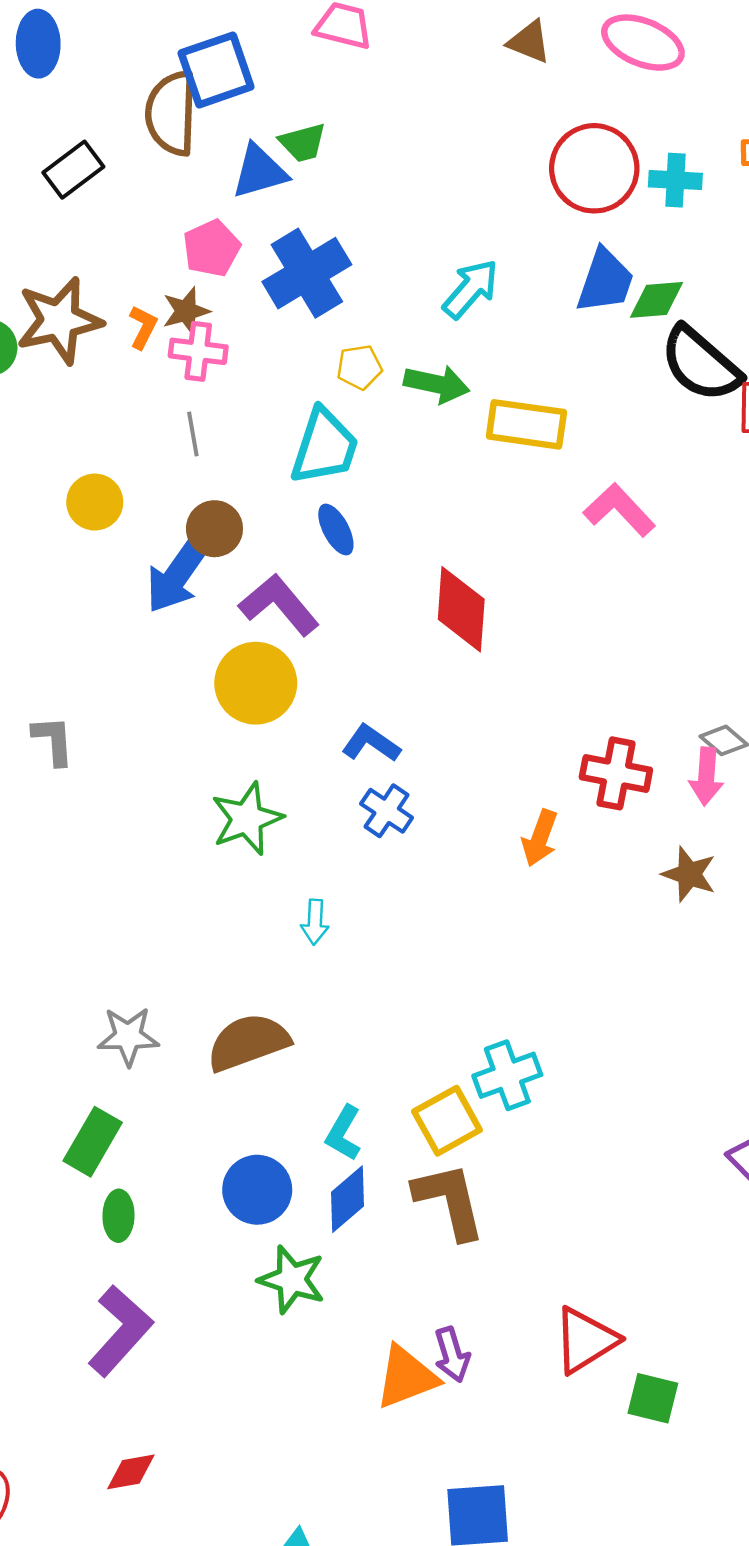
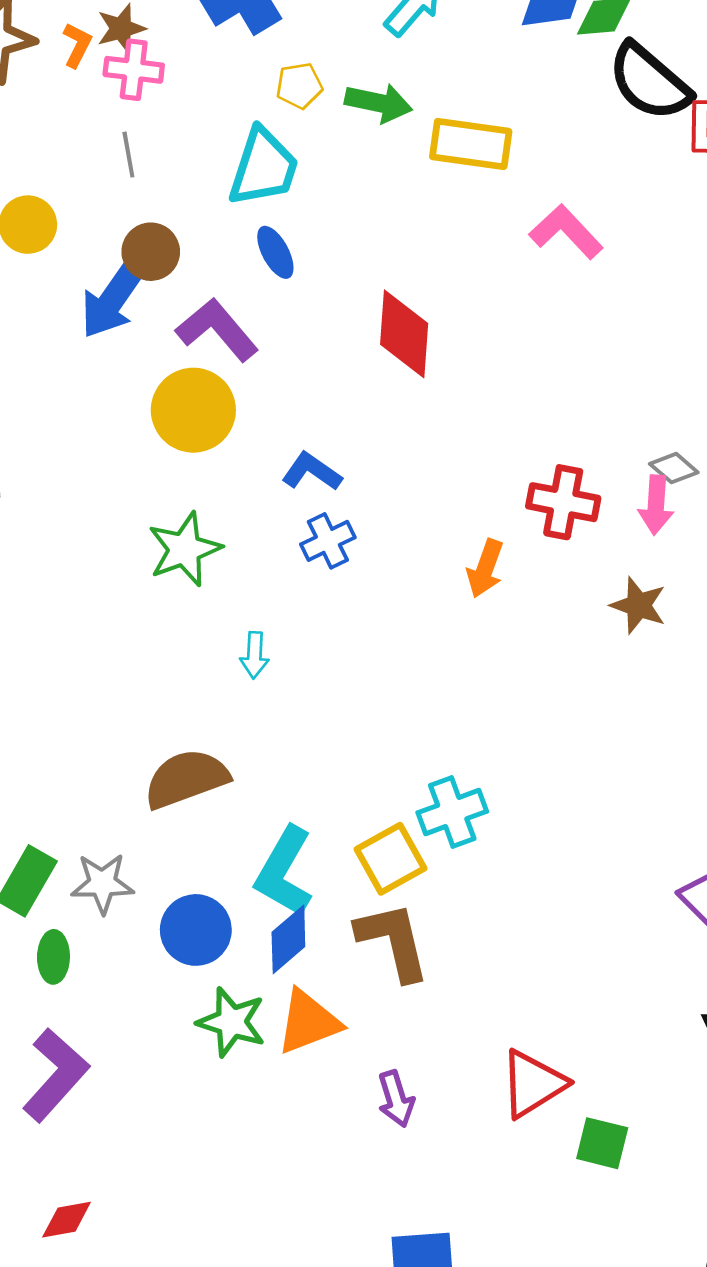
blue cross: (387, 811) -> (328, 541), turned 30
gray star: (128, 1036) -> (102, 883), moved
cyan L-shape: (343, 1133) -> (284, 872), size x1.6
orange triangle: (406, 1377) -> (308, 1022), moved

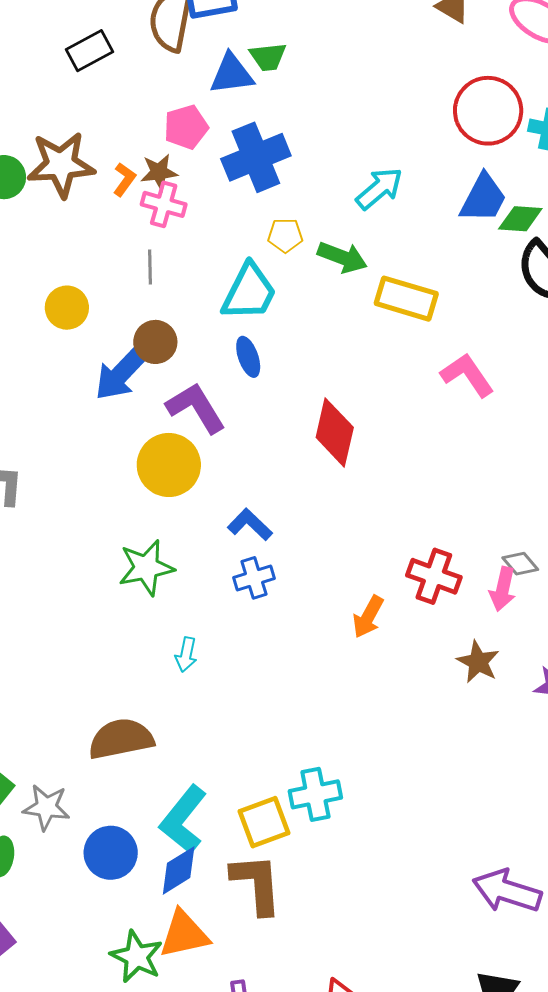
green star: (231, 1022) -> (137, 957), moved

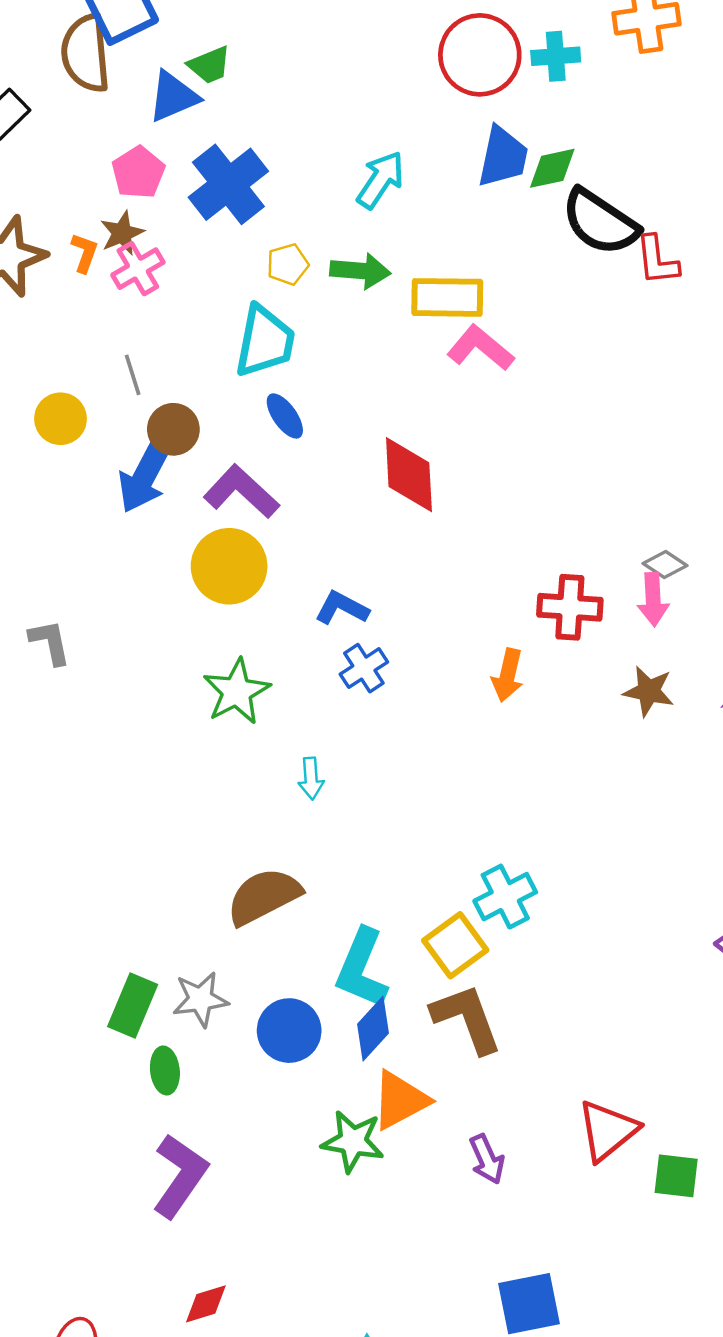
pink cross: (164, 204) -> (138, 269), turned -30
gray line: (150, 267) -> (133, 375), moved
pink L-shape: (467, 375) -> (480, 348), moved

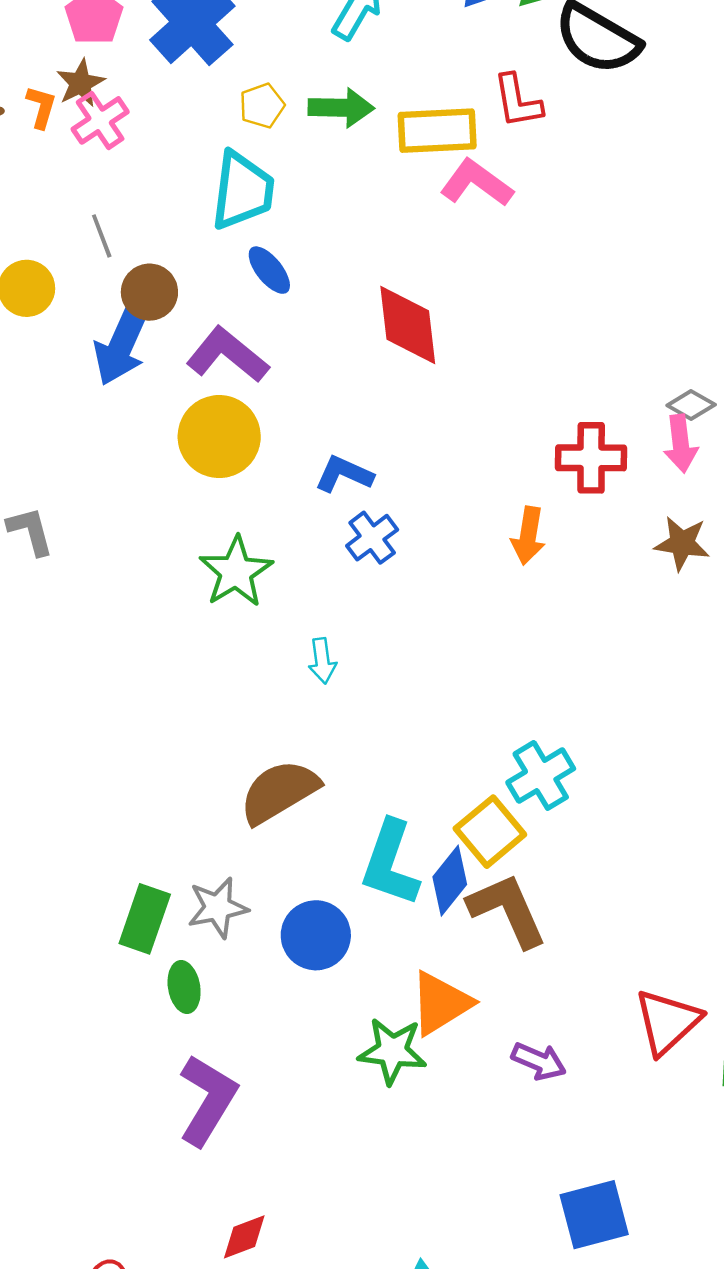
red L-shape: (657, 260) -> (518, 101), moved
blue diamond: (373, 1029) -> (450, 881), moved
purple arrow: (487, 1159) -> (539, 1061), turned -39

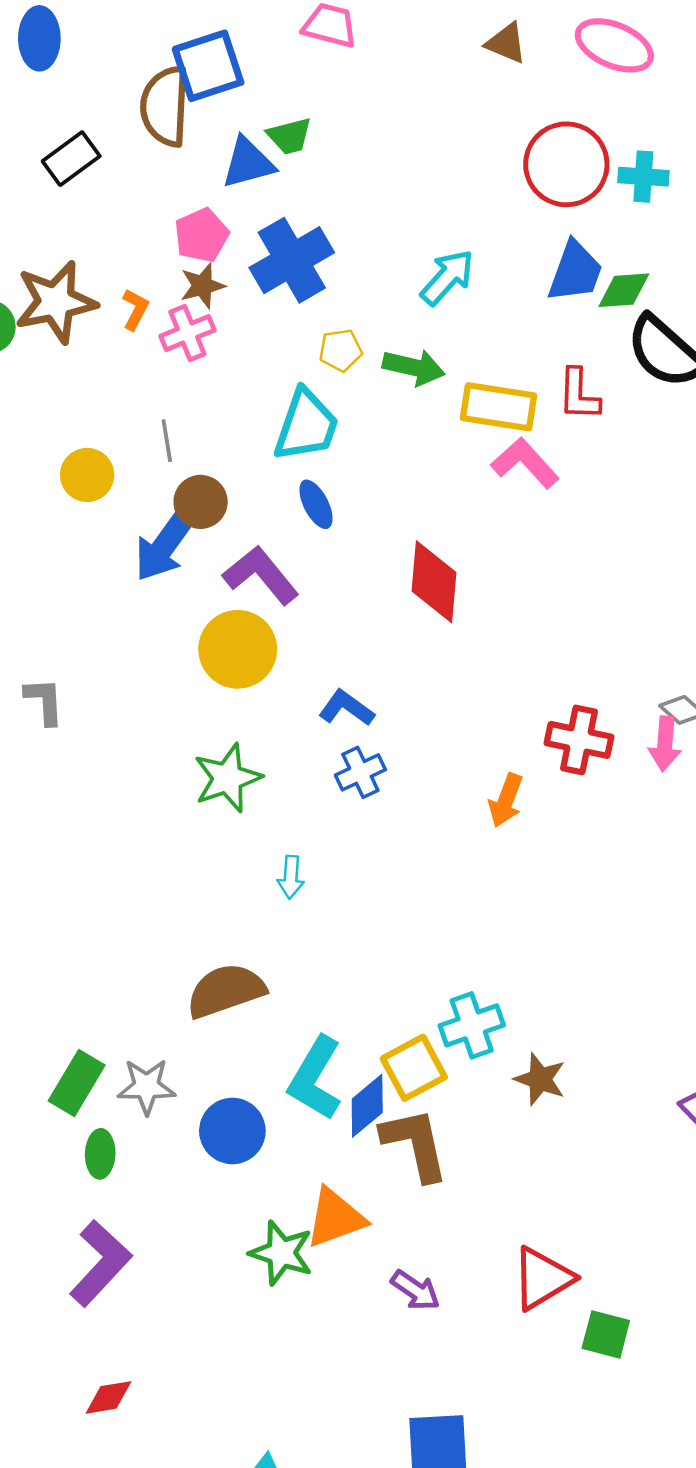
brown star: (81, 83) -> (202, 286), moved
brown star: (682, 543) -> (540, 1079), moved

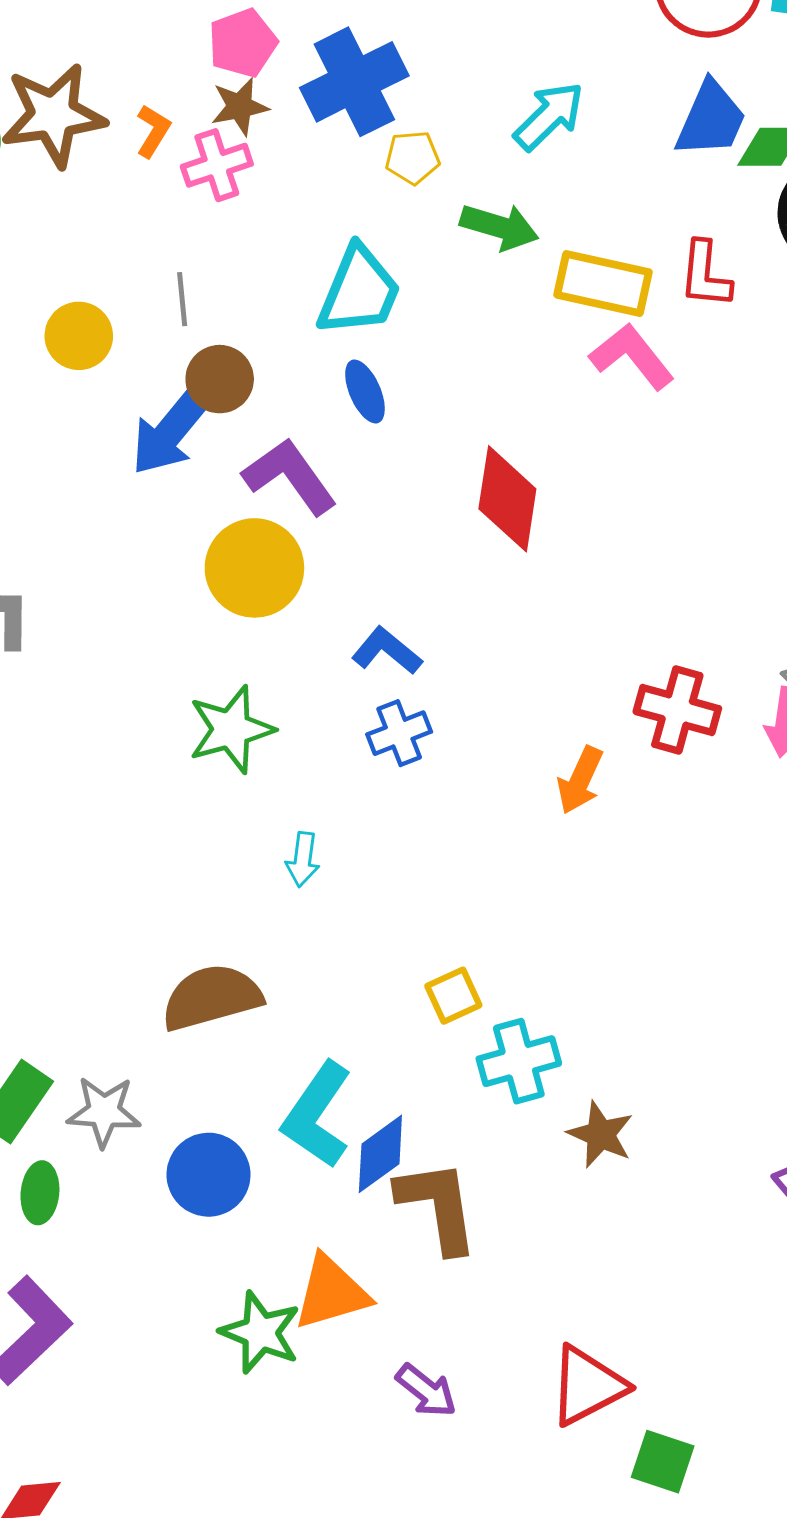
yellow pentagon: (341, 350) -> (412, 158), moved
yellow square: (414, 1068) -> (453, 996), moved, size x0.7

